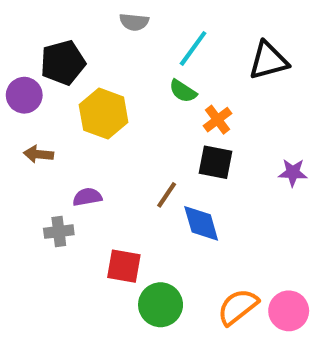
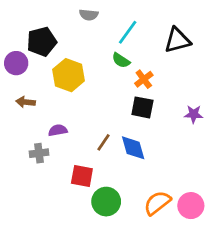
brown line: (167, 195) -> (103, 142), moved

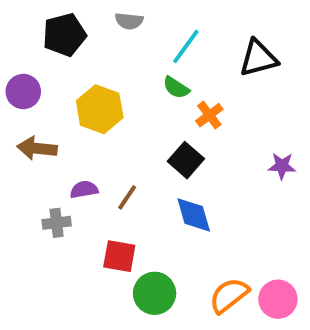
black pentagon: (42, 42) -> (64, 35), moved
brown arrow: (26, 102) -> (37, 148), size x1.4
black square: (142, 107) -> (186, 160), moved, turned 30
brown line: (103, 142) -> (127, 197), moved

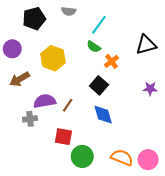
black triangle: (258, 58) -> (146, 45), moved
brown arrow: (37, 148) -> (20, 79), turned -36
purple semicircle: (84, 189) -> (45, 101), size x1.5
orange semicircle: (229, 295) -> (122, 157), turned 60

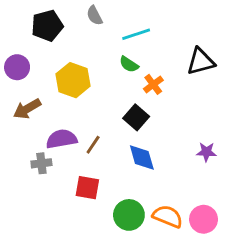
gray semicircle: (69, 11) -> (95, 16), turned 56
cyan line: (99, 25) -> (136, 34), turned 36
purple star: (150, 89) -> (206, 152), moved
green circle: (82, 156) -> (129, 215), moved

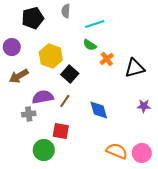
gray semicircle: (95, 16) -> (66, 11), turned 32
black triangle: (201, 61) -> (135, 68), moved
black square: (136, 117) -> (70, 74), moved
green circle: (129, 215) -> (44, 150), moved

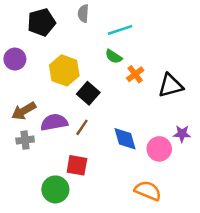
brown arrow: (19, 76) -> (24, 111), moved
gray cross: (29, 114) -> (25, 140), moved
pink circle: (142, 153) -> (159, 149), moved

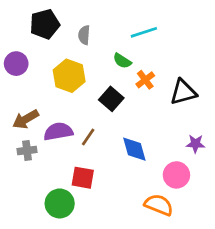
gray semicircle: (83, 13) -> (84, 35), moved
cyan line: (120, 30) -> (144, 32), moved
black square: (88, 93) -> (111, 99), moved
pink circle: (159, 149) -> (176, 175), moved

